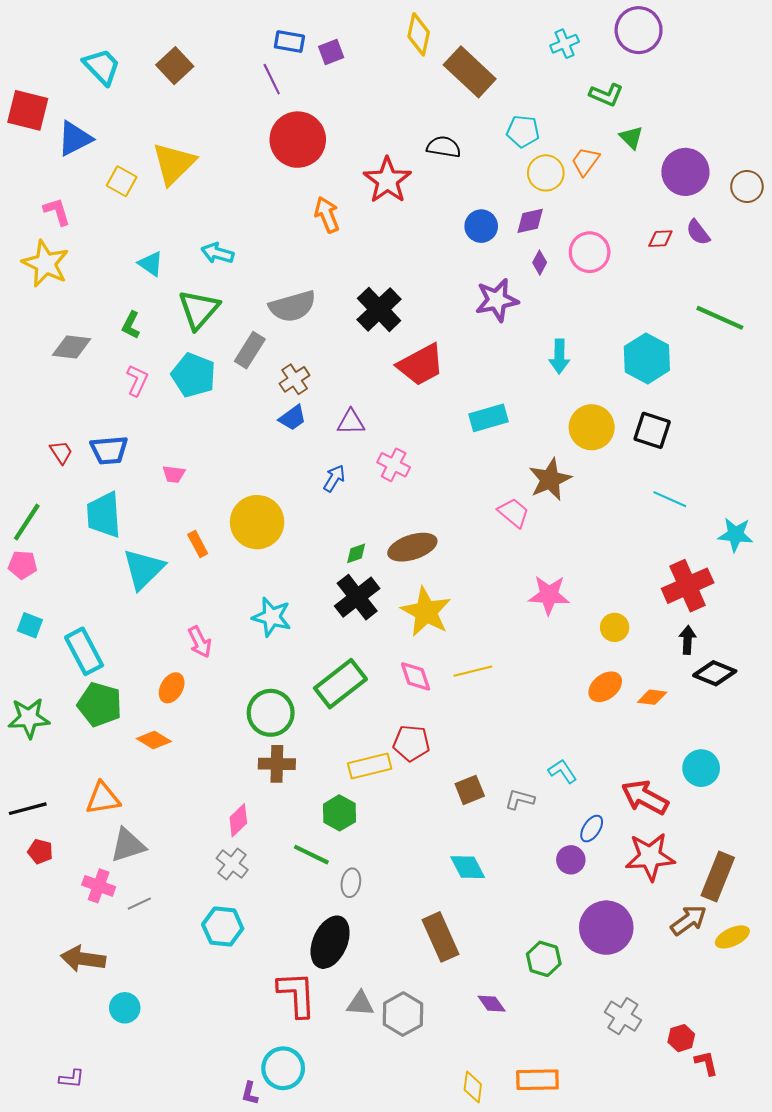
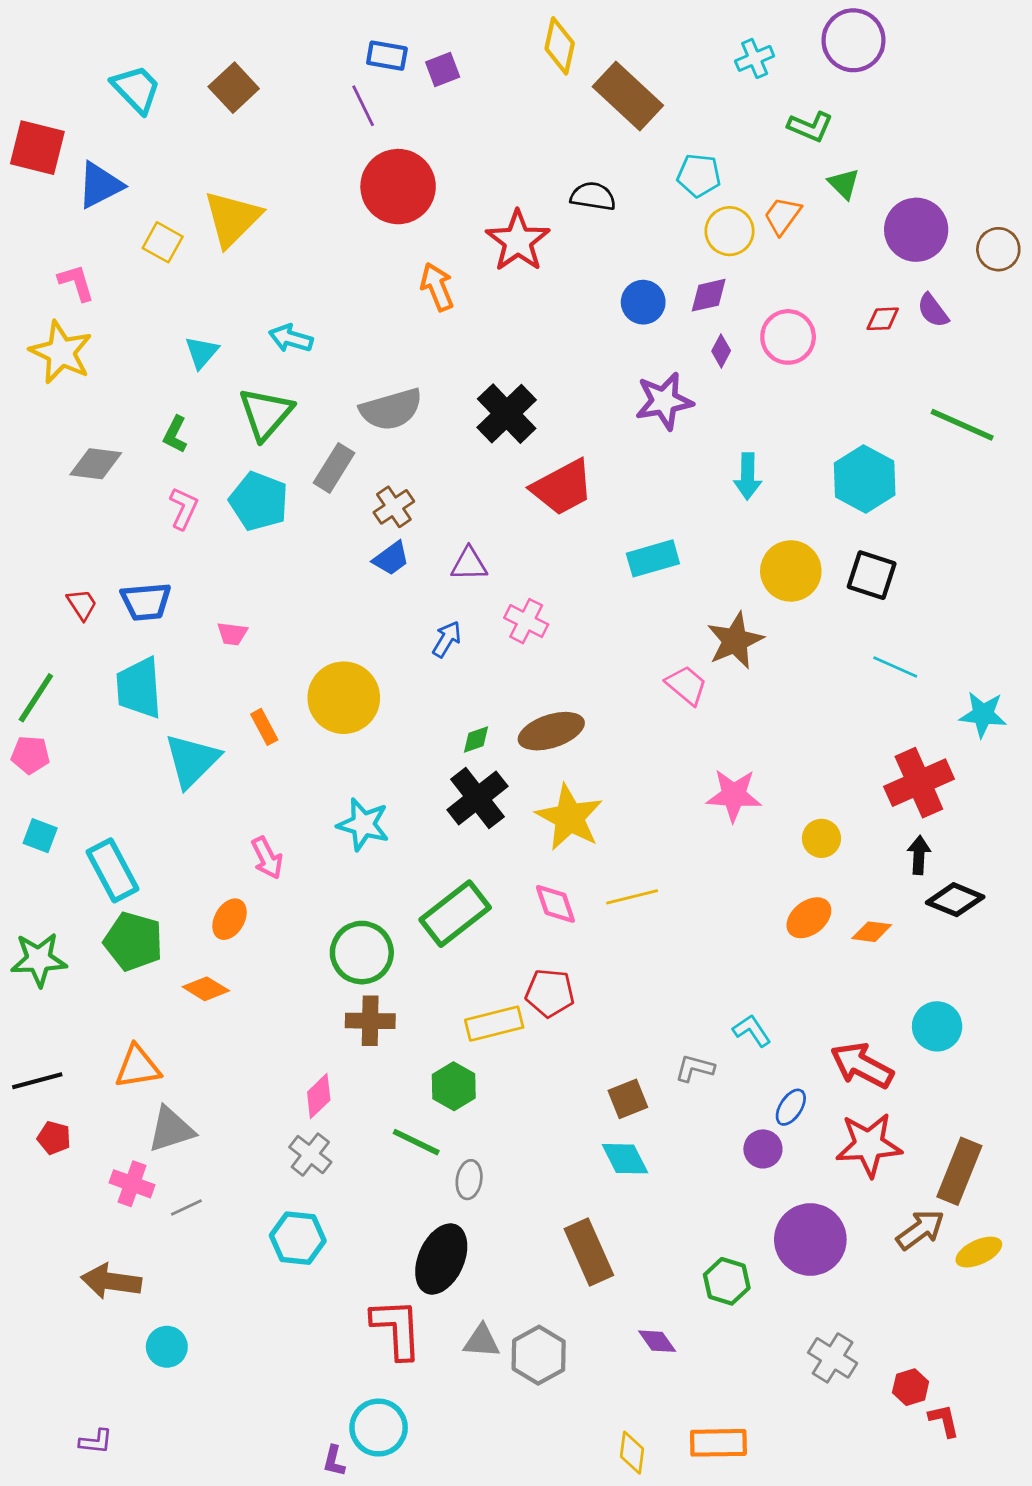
cyan triangle: (151, 264) -> (202, 352), turned 36
brown square: (470, 790) -> (628, 1099), moved

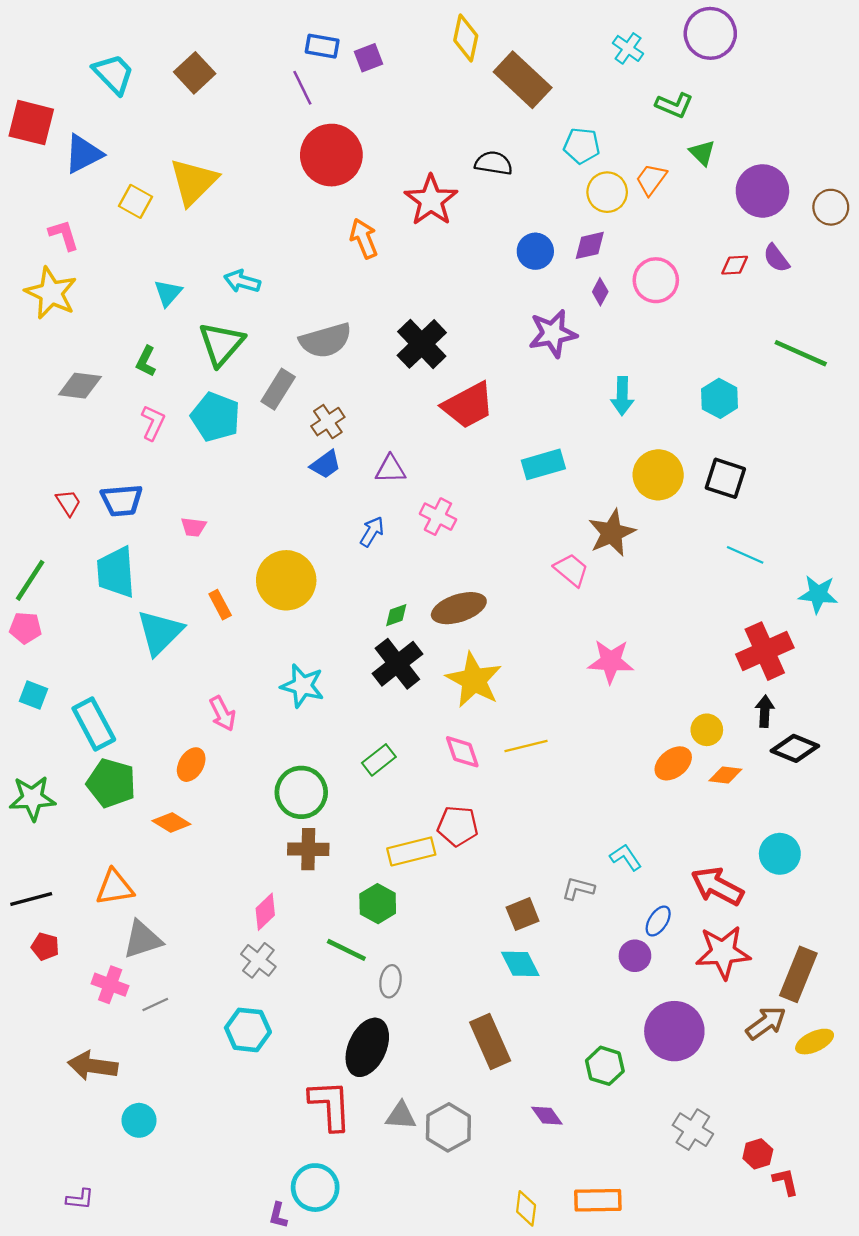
cyan cross: (755, 58) -> (628, 48), turned -32
cyan hexagon: (865, 479) -> (720, 398), size x0.7
yellow circle: (821, 838) -> (707, 730), moved
green rectangle: (455, 914) -> (379, 760), size x0.6

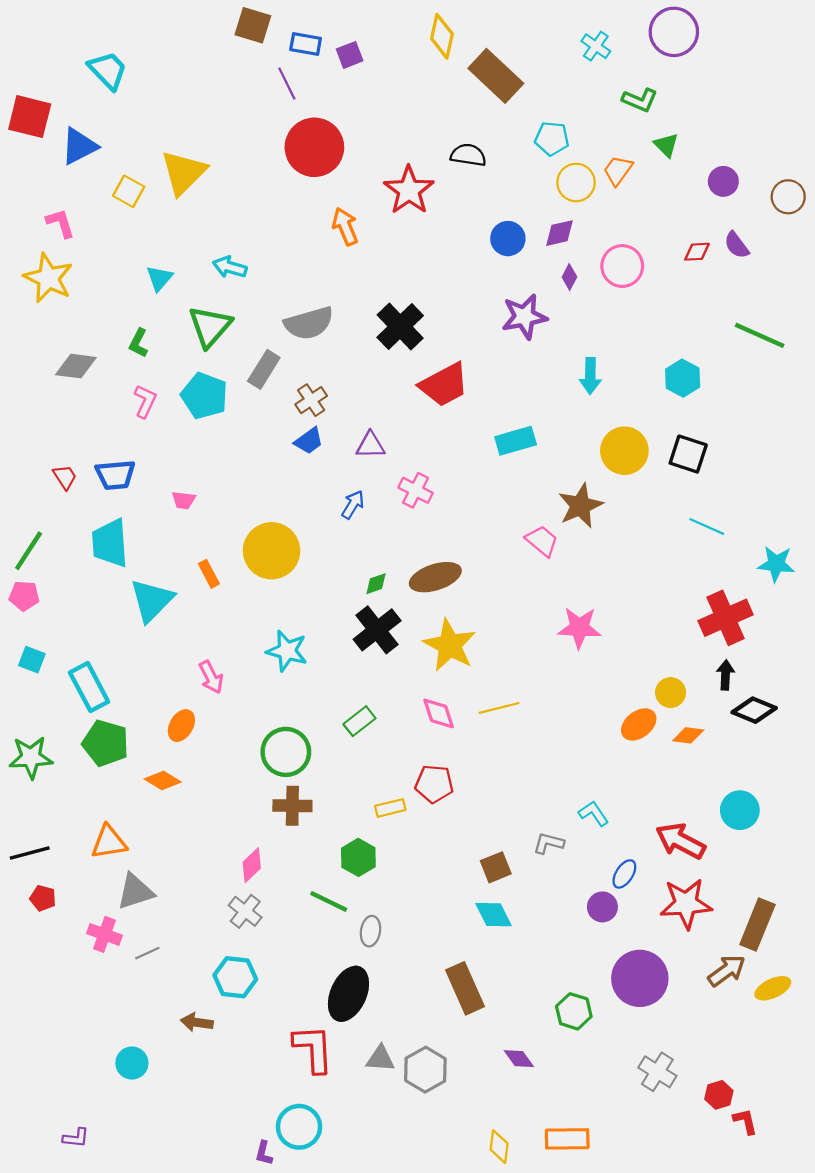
brown square: (195, 73) -> (253, 25), moved, turned -30
purple circle: (762, 191) -> (723, 181), size x0.6
yellow rectangle: (411, 851) -> (390, 808), size x0.7
brown arrow: (93, 1066) -> (197, 1022), moved, size x0.7

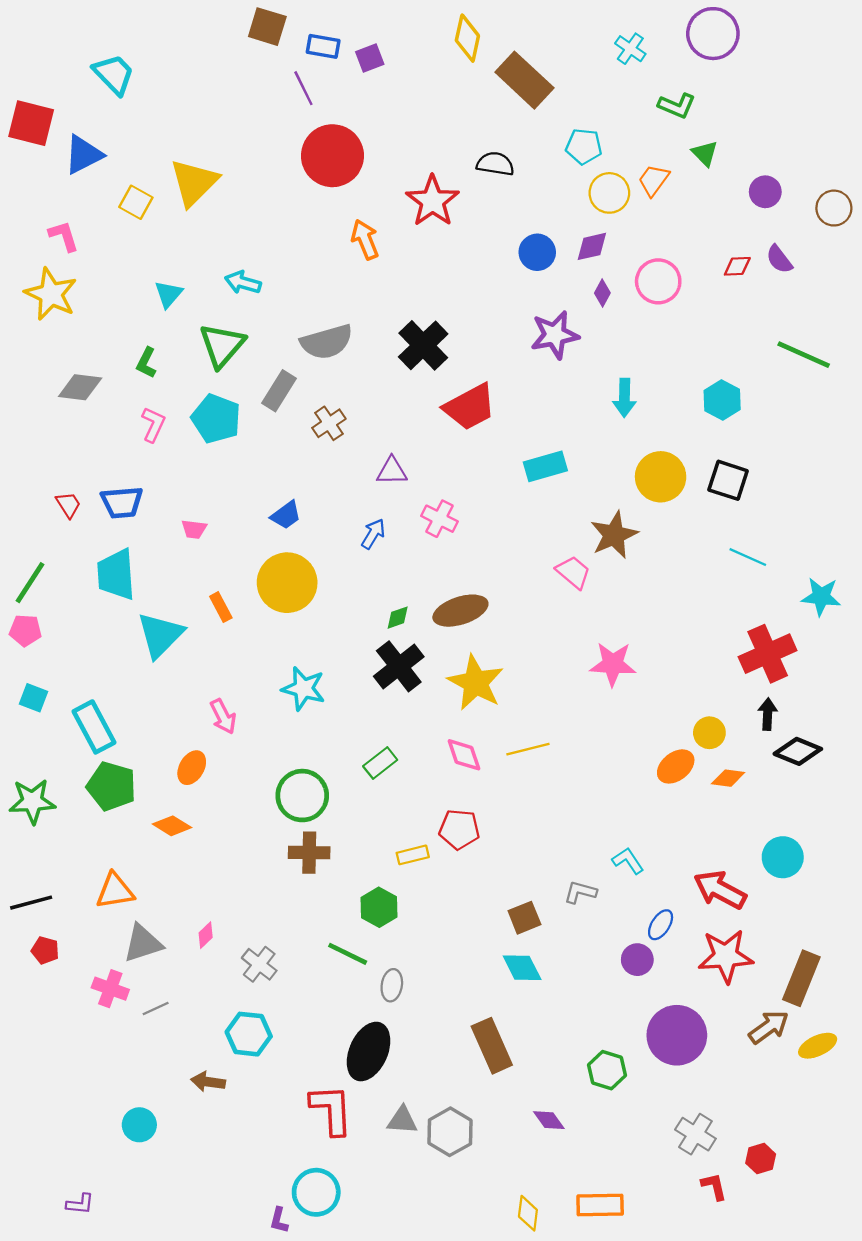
blue trapezoid: (309, 441) -> (286, 515), moved
pink diamond: (252, 865) -> (206, 935), moved, size x0.7
red L-shape: (745, 1121) -> (714, 1186), moved

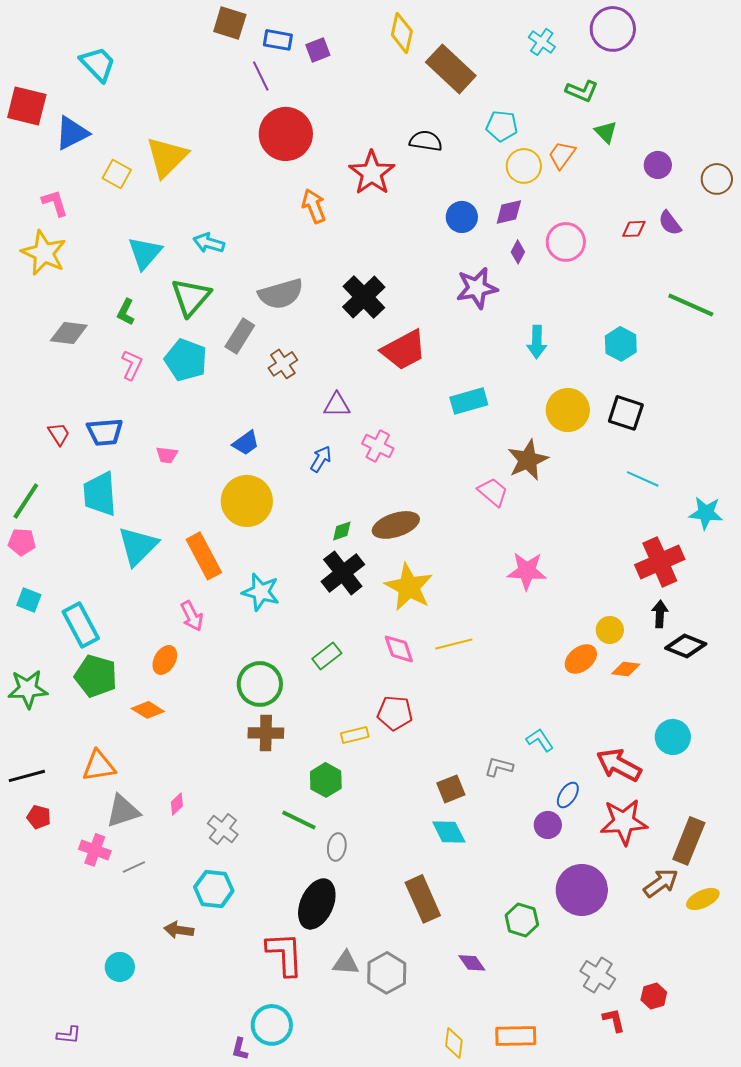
cyan triangle: (168, 294) -> (145, 253), size x1.4
orange rectangle: (221, 607) -> (204, 556), moved, size x1.8

